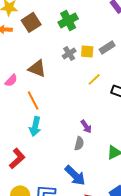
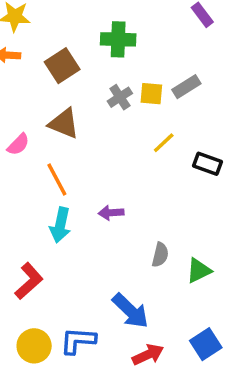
green cross: (68, 20) -> (118, 39), turned 30
brown square: (31, 22) -> (62, 66), moved
purple arrow: (86, 126) -> (111, 213), moved, turned 120
gray semicircle: (79, 143) -> (160, 255), moved

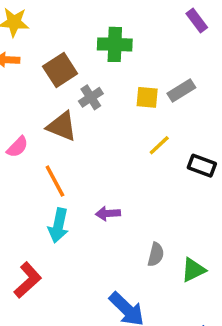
gray cross: (120, 97) -> (91, 97), moved

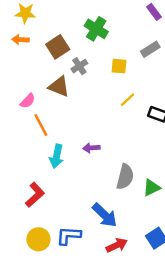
green cross: (115, 44) -> (96, 29), turned 30
gray rectangle: (181, 91) -> (150, 49), moved
orange line: (55, 181) -> (41, 125), moved
gray semicircle: (156, 254) -> (125, 177), size x1.5

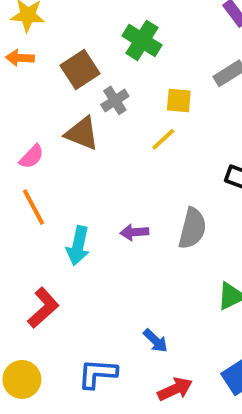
yellow line: (127, 100) -> (163, 139), moved
orange line: (41, 125) -> (34, 207), moved
gray semicircle: (125, 177) -> (192, 228), moved
blue arrow: (105, 215) -> (156, 341), size x0.6
yellow circle: (38, 239) -> (22, 379), moved

